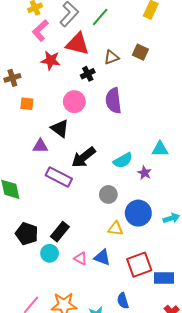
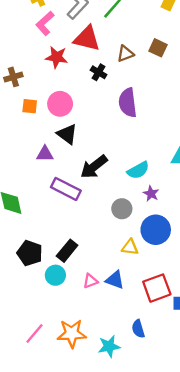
black cross: (88, 74) -> (99, 72), turned -32
pink circle: (74, 102) -> (60, 104), moved
purple star: (144, 173) -> (151, 194), moved
pink triangle: (80, 258) -> (90, 281), turned -48

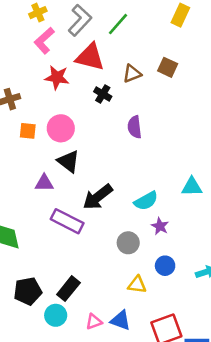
purple semicircle: (128, 103) -> (135, 127), size x0.7
blue circle: (156, 230) -> (165, 266), size x0.6
black pentagon: (30, 253) -> (28, 291), turned -30

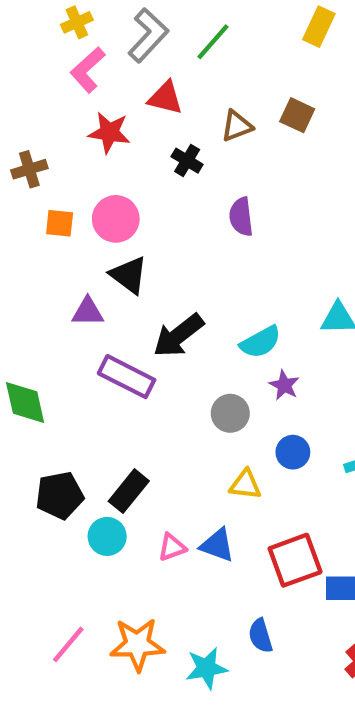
red triangle: (90, 57) -> (165, 98), size x0.7

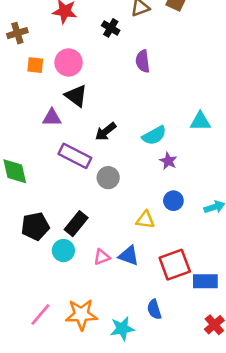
black arrow: (178, 336) -> (106, 132), size x0.7
gray circle: (230, 413) -> (108, 178), moved

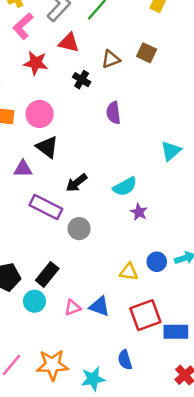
cyan triangle: (200, 121) -> (171, 151), moved, turned -40
blue circle: (173, 201) -> (157, 262), moved
yellow triangle: (145, 220) -> (129, 272), moved

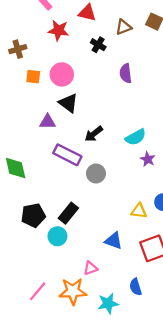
pink triangle: (73, 308) -> (90, 268), moved

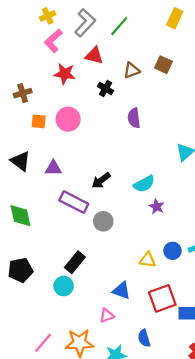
black triangle: (68, 103) -> (20, 161), moved
black pentagon: (33, 215) -> (20, 270), moved
pink triangle: (90, 268) -> (107, 316), moved

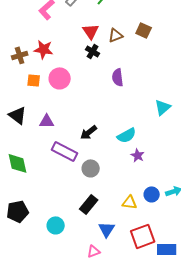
red triangle: (94, 56) -> (91, 31), moved, turned 42
red star: (65, 74) -> (44, 49), moved
black rectangle: (75, 262) -> (89, 204), moved
blue triangle: (121, 291) -> (107, 229), turned 42

